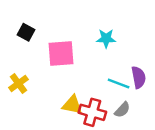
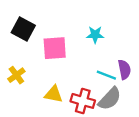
black square: (26, 32) -> (23, 29), size x1.5
yellow triangle: (72, 105) -> (54, 94), moved
gray semicircle: (122, 110) -> (110, 99), size x1.6

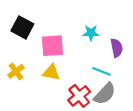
purple semicircle: (124, 70) -> (117, 48), moved
yellow triangle: (54, 94) -> (51, 72), moved
red cross: (83, 101) -> (79, 96), turned 35

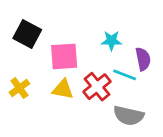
cyan line: (102, 71) -> (125, 75), moved
gray semicircle: (105, 94) -> (129, 116), turned 60
red cross: (79, 96) -> (97, 87), moved

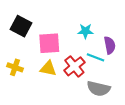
yellow cross: (19, 88) -> (15, 67), turned -35

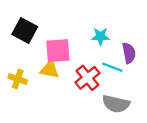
yellow triangle: (48, 68) -> (50, 70), moved

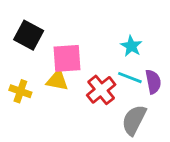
cyan star: (100, 36) -> (131, 46), moved, turned 30
purple semicircle: (129, 53) -> (153, 82), moved
gray semicircle: (116, 104) -> (134, 120), turned 104

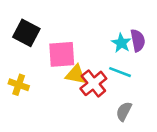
yellow triangle: (57, 80) -> (76, 75), moved
purple semicircle: (153, 82) -> (138, 40), moved
gray semicircle: (134, 120) -> (124, 111), size x0.7

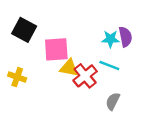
cyan star: (121, 43) -> (110, 39), turned -30

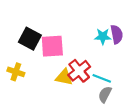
black square: (24, 30) -> (30, 39), moved
cyan line: (109, 66) -> (102, 78), moved
yellow triangle: (69, 68) -> (64, 77), moved

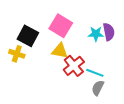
pink square: (52, 46) -> (61, 26), moved, turned 35
yellow cross: (16, 72) -> (17, 54), moved
yellow triangle: (64, 77) -> (60, 51), moved

